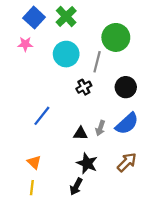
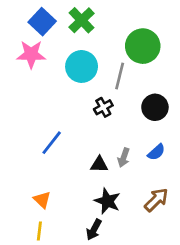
pink star: (25, 44) -> (31, 54), size x1.5
blue semicircle: (127, 124) -> (156, 152), size x0.6

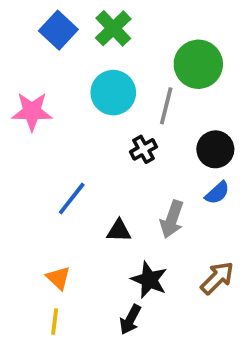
pink star: (31, 54) -> (32, 112), moved
blue semicircle: (156, 152) -> (217, 193), moved
gray arrow: (124, 158) -> (172, 219), size x1.4
black triangle: (99, 164) -> (119, 231), moved

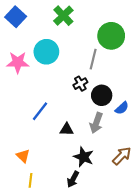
blue square: (58, 30) -> (16, 17), moved
cyan circle: (113, 93) -> (46, 52), moved
black circle: (215, 149) -> (102, 95), moved
orange triangle: (58, 278) -> (23, 156), moved

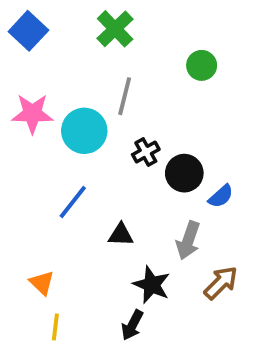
green circle: (111, 36) -> (202, 65), size x0.6
cyan circle: (46, 52) -> (84, 131), moved
gray line: (93, 59) -> (125, 96), moved
gray arrow: (96, 123) -> (188, 240), moved

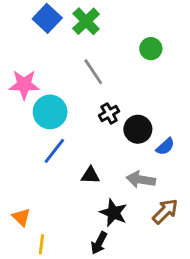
blue square: (28, 31) -> (47, 18), moved
gray line: (125, 96) -> (93, 72), turned -48
cyan circle: (84, 131) -> (50, 112), moved
gray arrow: (188, 240) -> (141, 180), turned 80
orange triangle: (42, 283) -> (21, 217), moved

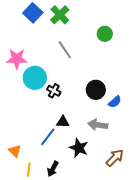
black cross: (109, 113) -> (54, 91), moved, turned -32
blue line: (54, 151) -> (48, 137), moved
brown arrow: (165, 211) -> (115, 158), moved
black arrow: (99, 243) -> (53, 169), moved

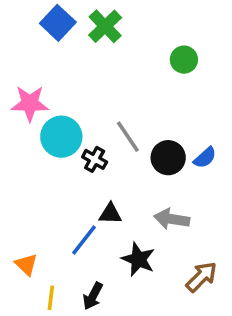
gray line: (65, 50) -> (128, 137), moved
blue semicircle: (115, 102) -> (205, 158), moved

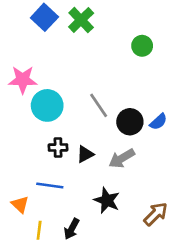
black cross: (95, 159) -> (58, 148), moved, turned -30
black triangle: (110, 214) -> (85, 154), moved, turned -30
gray arrow: (172, 219) -> (122, 158), moved, turned -40
blue line: (84, 240) -> (50, 185), moved, turned 60

